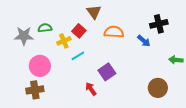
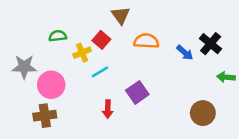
black cross: (159, 24) -> (211, 44), moved, turned -36
gray star: (24, 36) -> (24, 67), moved
red arrow: (91, 89) -> (108, 109), moved, turned -144

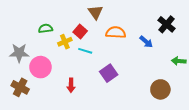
black cross: (211, 44) -> (167, 24), moved
cyan line: (100, 72) -> (85, 51), moved, turned 48
red arrow: (108, 109) -> (71, 85), moved
brown cross: (45, 116) -> (20, 87), moved, turned 36

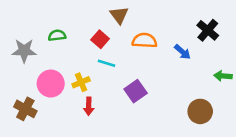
yellow cross: (65, 42) -> (81, 82), moved
gray star: (19, 53) -> (24, 51), moved

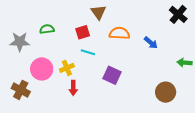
black cross: (208, 30) -> (178, 14), moved
red square: (100, 39) -> (83, 32), turned 32
purple square: (136, 91) -> (112, 75), turned -30

